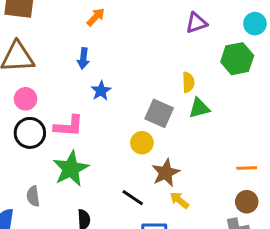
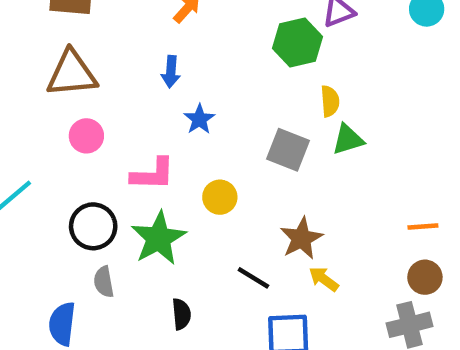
green hexagon: (237, 59) -> (298, 42), moved
black circle: (30, 133) -> (93, 226), moved
yellow circle: (142, 143) -> (220, 197), moved

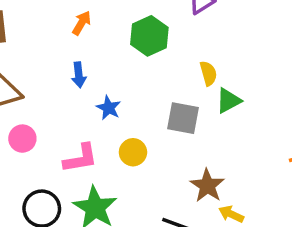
green hexagon: (298, 42) -> (149, 36), moved
yellow circle: (220, 197) -> (133, 152), moved

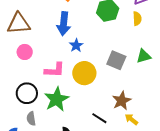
yellow semicircle: (208, 73) -> (137, 19), moved
blue arrow: (79, 75) -> (64, 24), size x1.6
yellow circle: (133, 152) -> (84, 73), size x1.5

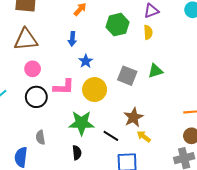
blue arrow: (64, 24) -> (72, 39), size x0.6
black circle: (27, 93) -> (36, 97), moved
green star: (57, 99) -> (81, 123), moved, turned 30

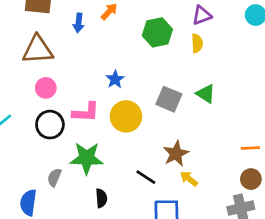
blue arrow: (72, 39) -> (79, 23), moved
green triangle: (155, 71) -> (206, 94), turned 49
green star: (81, 123) -> (87, 158), moved
gray semicircle: (40, 137) -> (54, 177), turned 32

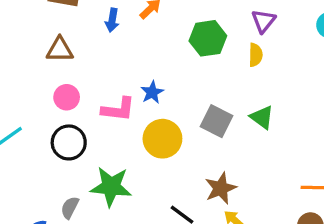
purple triangle: (202, 15) -> (264, 21), turned -35
brown triangle: (38, 50) -> (60, 50), size x0.7
pink L-shape: (86, 112) -> (118, 109), moved

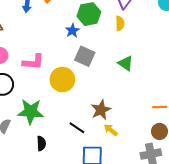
blue star: (152, 92) -> (72, 31), moved
gray square: (216, 121) -> (85, 56), moved

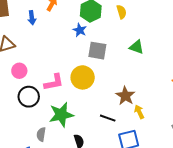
pink L-shape: (33, 62) -> (54, 82), moved
yellow arrow: (111, 130) -> (139, 112), turned 40

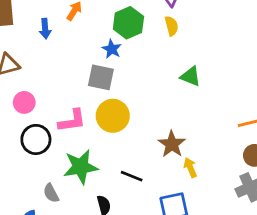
gray square: (97, 51) -> (101, 77), moved
black line: (108, 118) -> (132, 176), moved
gray semicircle: (41, 134) -> (51, 193), turned -40

